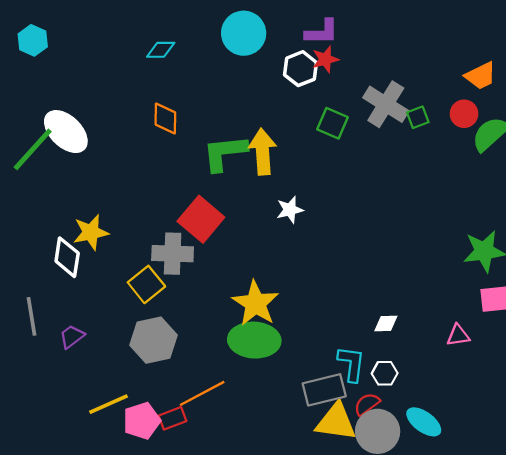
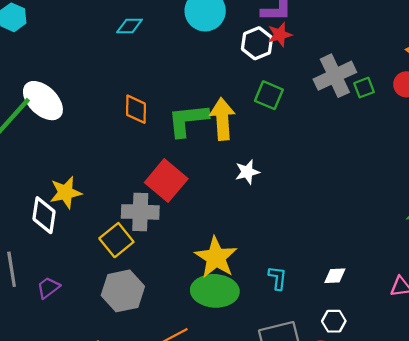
gray cross: (386, 104) -> (335, 76), turned 33
orange diamond: (165, 119) -> (136, 109), moved
green square: (332, 123) -> (269, 95), moved
cyan L-shape: (351, 364) -> (278, 278), moved, size x0.7

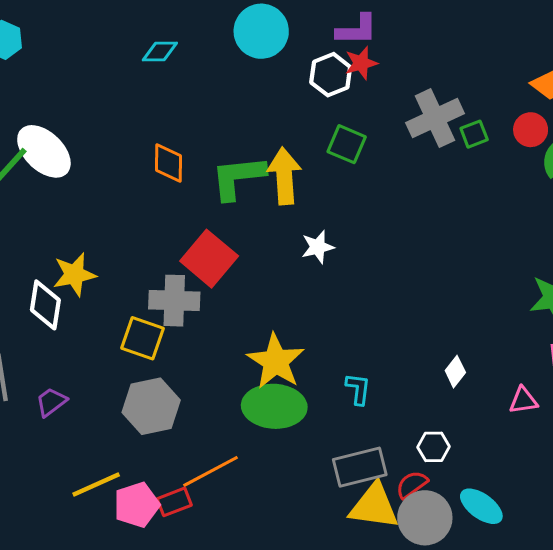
yellow square: (116, 240) -> (142, 338), turned -32
white diamond: (335, 276) -> (455, 372), moved, turned -50

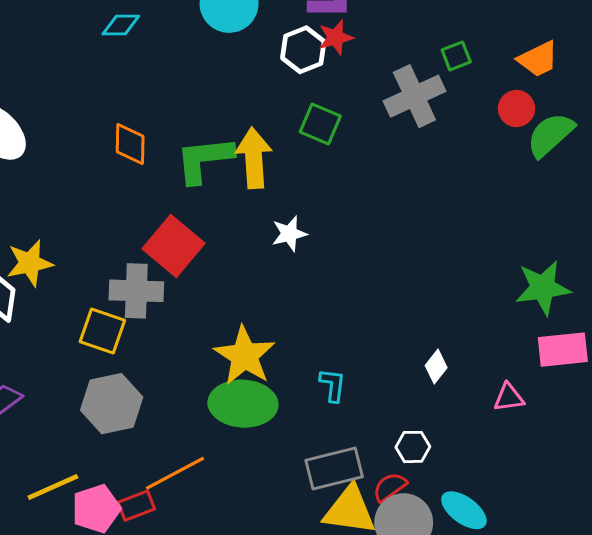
green square: (474, 134) -> (456, 56), moved

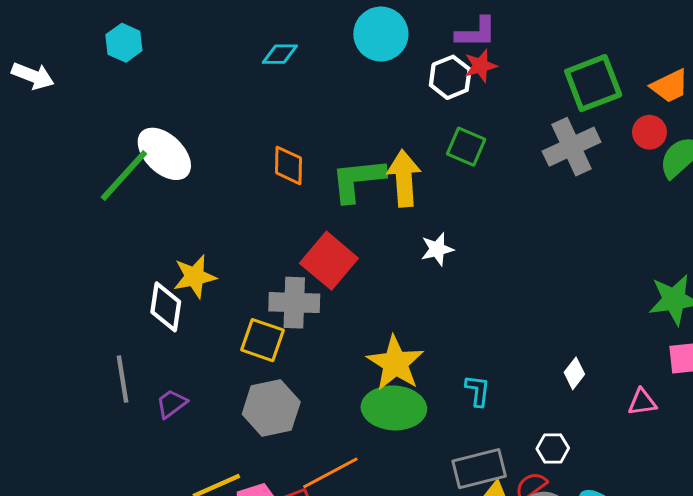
green square: (456, 56) -> (593, 83), size x2.0
gray cross: (414, 96) -> (572, 147), moved

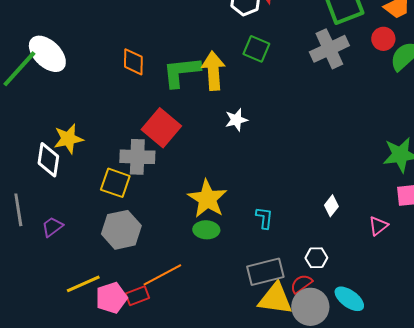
pink triangle: (642, 402) -> (378, 226), turned -30
green ellipse: (394, 408) -> (206, 230), size x0.6

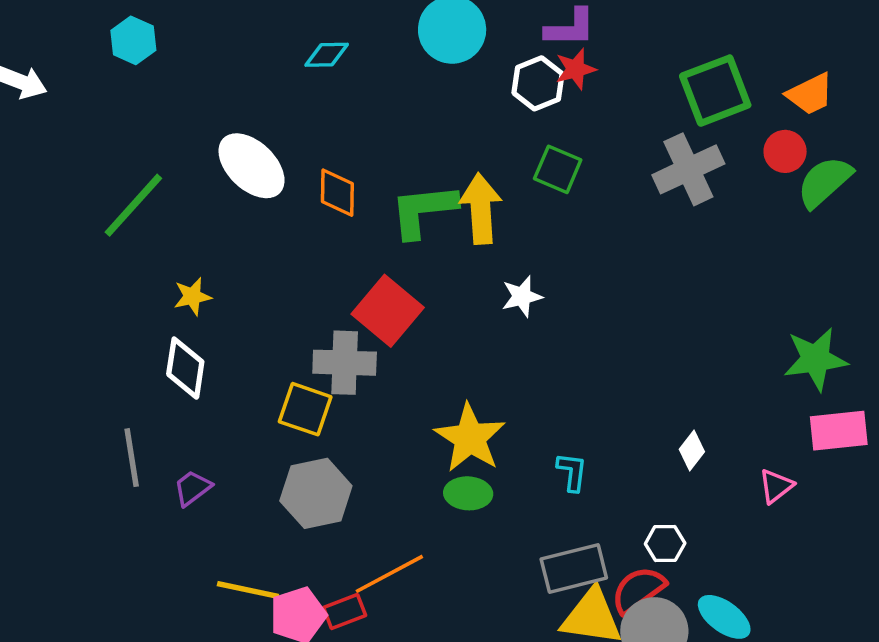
white ellipse: (47, 54) -> (252, 166), moved
yellow star: (68, 139) -> (192, 296), moved, size x0.7
yellow line: (83, 284) -> (248, 590), turned 36
red semicircle: (301, 284) -> (638, 590), size x1.4

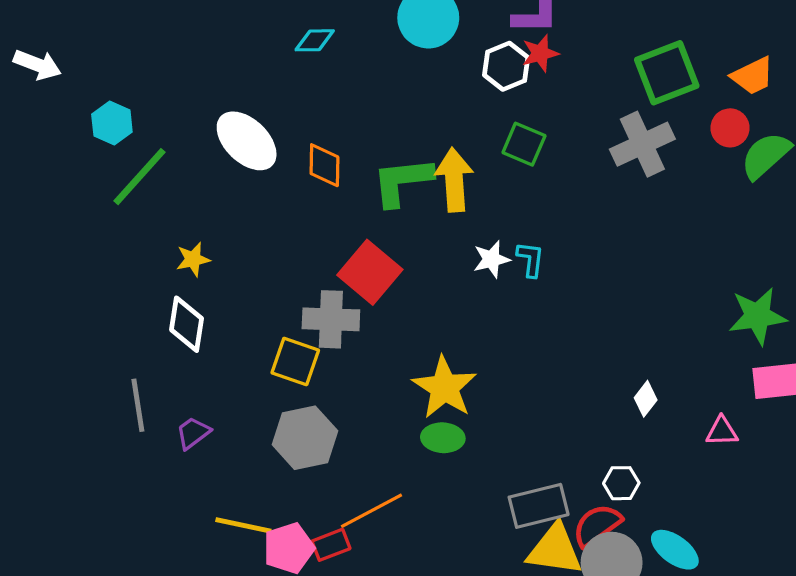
cyan hexagon: (133, 40) -> (112, 123), moved
cyan L-shape: (572, 472) -> (530, 259), moved
pink triangle: (776, 486) -> (722, 431), turned 36

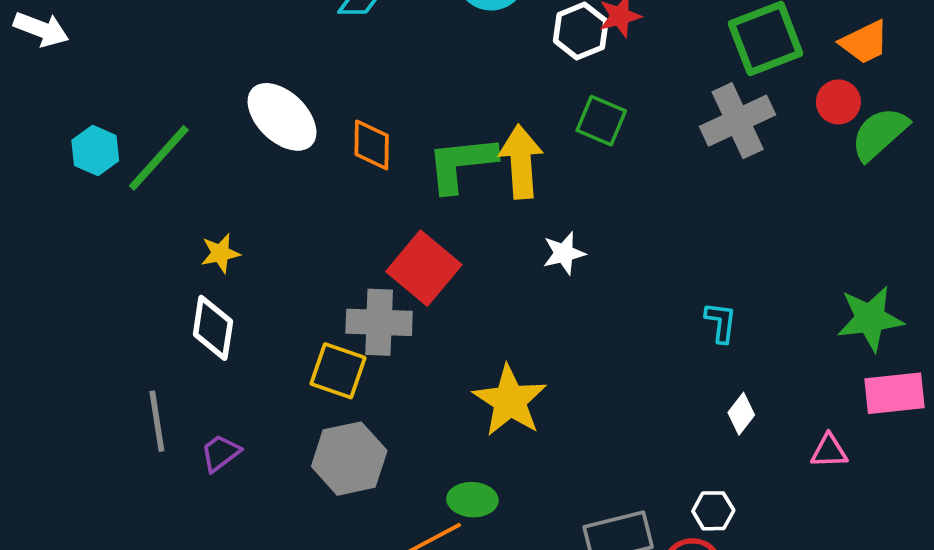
cyan hexagon: (112, 123) -> (95, 151), moved
cyan L-shape: (530, 259) -> (721, 322), moved
green ellipse: (443, 438) -> (472, 500), moved

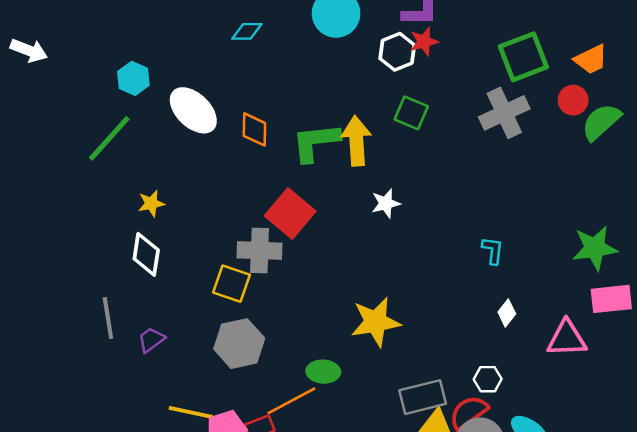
cyan hexagon: (95, 151) -> (133, 78), moved
yellow star: (510, 401) -> (376, 322), moved, turned 30
pink triangle: (829, 451) -> (567, 338), size x1.6

